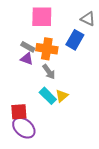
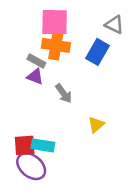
orange cross: (47, 49) -> (56, 45), moved
cyan rectangle: (48, 96) -> (43, 145), moved, turned -36
yellow triangle: (62, 96) -> (96, 125), moved

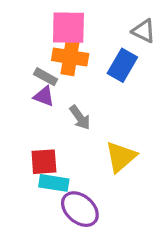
yellow triangle: (96, 125) -> (121, 157), size x1.5
red square: (25, 145) -> (44, 162), moved
purple ellipse: (31, 166) -> (80, 209), moved

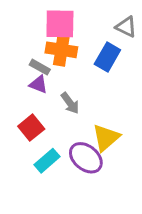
red square: (44, 162) -> (31, 128), moved, turned -35
cyan rectangle: (54, 183) -> (47, 161), turned -50
purple ellipse: (80, 209) -> (86, 158), moved

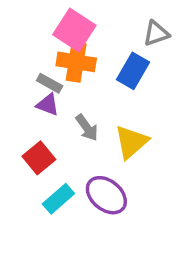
pink square: (60, 24) -> (74, 30), turned 32
gray triangle: (126, 27) -> (156, 34), turned -45
yellow triangle: (106, 138) -> (131, 142), moved

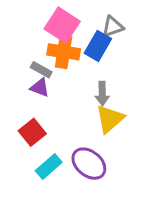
gray triangle: (156, 34) -> (113, 27), moved
blue rectangle: (133, 71) -> (98, 46), moved
gray arrow: (87, 128) -> (102, 94), moved, turned 35

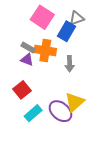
orange cross: (64, 52) -> (45, 51), moved
yellow triangle: (110, 119) -> (75, 102), moved

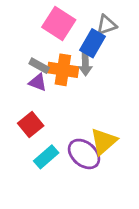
gray arrow: (70, 64) -> (85, 64), moved

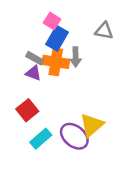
pink square: (59, 24) -> (52, 21), size x0.6
gray triangle: (106, 25) -> (104, 31), moved, turned 30
blue rectangle: (92, 43) -> (57, 38), moved

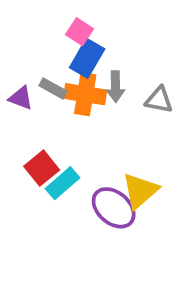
gray triangle: (104, 31) -> (159, 100), moved
purple triangle: (33, 73) -> (21, 98), moved
cyan rectangle: (41, 139) -> (62, 183), moved

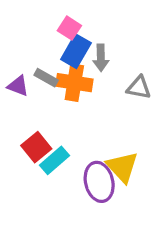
gray arrow: (115, 87) -> (101, 58), moved
yellow triangle: (140, 191) -> (122, 167), turned -32
purple ellipse: (114, 208) -> (99, 182), turned 36

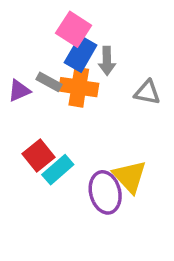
pink square: (69, 28) -> (74, 29), size x1.4
purple triangle: (18, 86) -> (19, 91), turned -45

